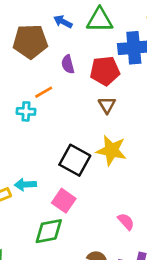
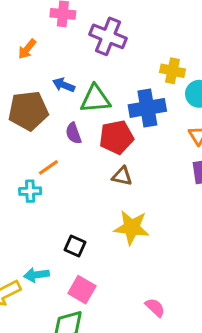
green triangle: (100, 20) -> (95, 99), moved
brown triangle: (107, 105) -> (122, 176), turned -42
black square: (75, 160) -> (75, 246), moved, size x0.6

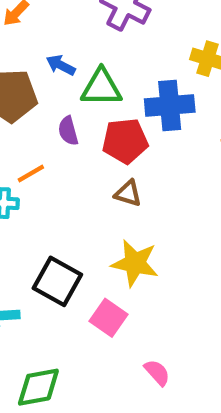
black square: (75, 246) -> (57, 281), size x1.6
pink square: (82, 290) -> (109, 318), moved

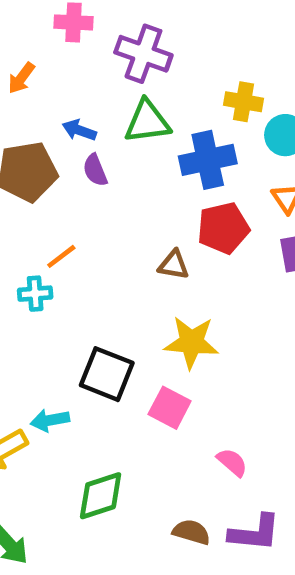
green triangle: (101, 88) -> (147, 122), moved
purple semicircle: (68, 131) -> (95, 170), moved
red pentagon: (125, 141) -> (223, 228), moved

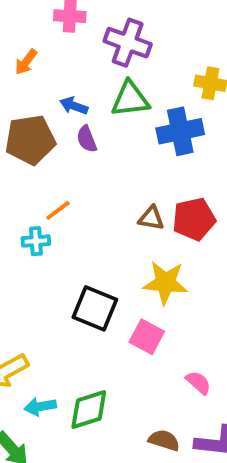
red pentagon: (223, 228) -> (194, 219), moved
cyan arrow: (50, 420) -> (40, 407), moved

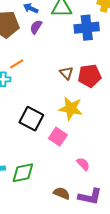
purple semicircle: (87, 139) -> (36, 27), turned 48
brown triangle: (151, 218) -> (66, 73), turned 32

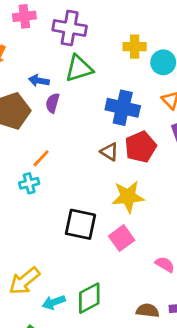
blue cross: (87, 28) -> (123, 108), moved, turned 35
pink square: (58, 137) -> (122, 238), turned 36

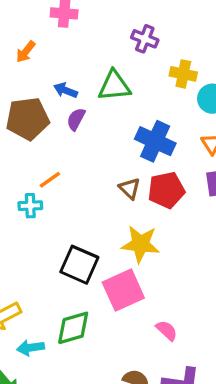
purple cross: (70, 28) -> (145, 39), moved, size x0.7
pink square: (122, 238) -> (123, 290), size x1.4
green diamond: (89, 298) -> (73, 328), moved

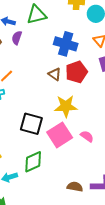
pink semicircle: (167, 330) -> (87, 136), moved

